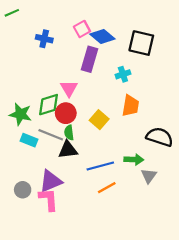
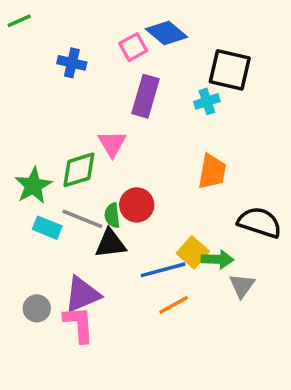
blue diamond: (102, 37) -> (167, 33), moved
cyan cross: (123, 74) -> (207, 101), moved
red circle: (66, 113) -> (137, 205), moved
green star: (20, 114) -> (33, 186), turned 30
yellow square: (99, 120) -> (193, 252), moved

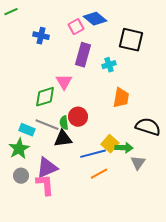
cyan cross: (207, 101) -> (109, 65), moved
green star: (33, 186) -> (19, 149), moved

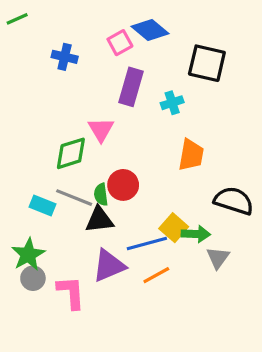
green star: (19, 149) -> (28, 255), moved
purple triangle: (47, 168) -> (109, 266), moved

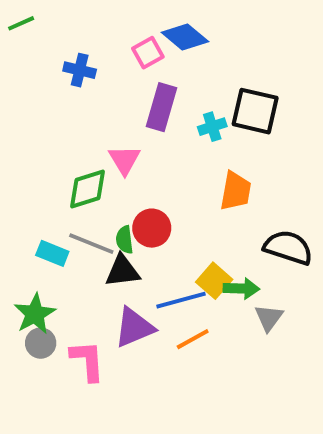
black square: (207, 63) -> (255, 111), moved

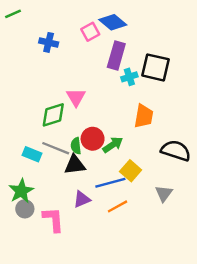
purple rectangle: (162, 107) -> (116, 56), moved
green arrow: (241, 288) -> (113, 145), moved, turned -36
purple triangle: (134, 327) -> (82, 199), size x0.7

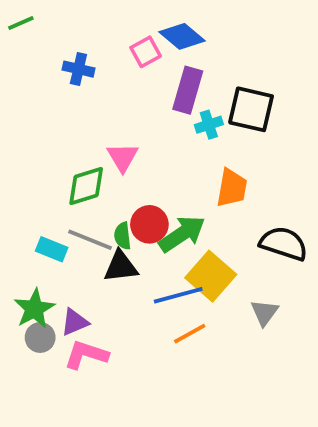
green arrow: (113, 145) -> (182, 234), size x1.4
yellow square: (131, 171) -> (211, 276), size x1.4
purple triangle: (82, 199) -> (75, 322), moved
pink L-shape: (53, 220) -> (86, 355), turned -68

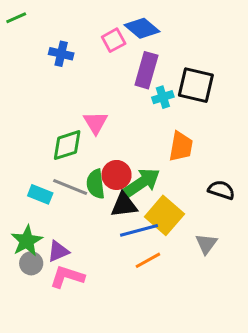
green semicircle: (123, 236) -> (96, 184), size x1.4
black semicircle: (284, 244) -> (221, 190), size x0.7
black triangle: (121, 267) -> (124, 205), moved

